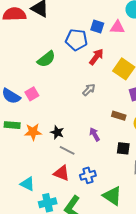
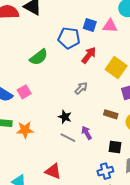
black star: (57, 132) -> (65, 117), moved
gray line: (67, 150) -> (68, 138), moved
blue cross: (88, 175) -> (105, 171), moved

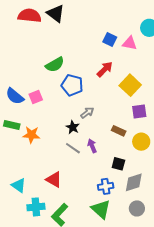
blue pentagon: (69, 38) -> (72, 85), moved
gray arrow: (81, 88) -> (87, 113), moved

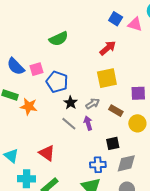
blue pentagon: (72, 85) -> (57, 82), moved
yellow square: (130, 85) -> (107, 78), moved, turned 30
gray arrow: (87, 113) -> (93, 104), moved
black square: (118, 164) -> (113, 143), turned -32

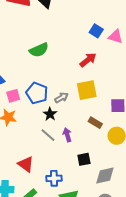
pink square: (37, 69) -> (13, 96), moved
gray arrow: (93, 104) -> (61, 98), moved
black square: (113, 143) -> (84, 159), moved
blue cross: (98, 165) -> (54, 178), moved

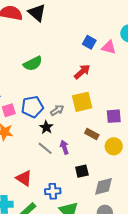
blue pentagon: (37, 93) -> (32, 107), turned -30

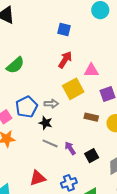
pink triangle: (109, 47) -> (91, 70), moved
gray arrow: (57, 110) -> (51, 104), turned 48
purple arrow: (64, 147) -> (70, 148), moved
red triangle: (24, 178) -> (38, 178), turned -36

